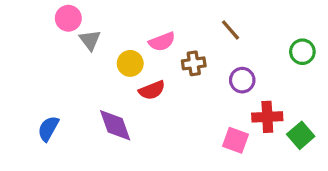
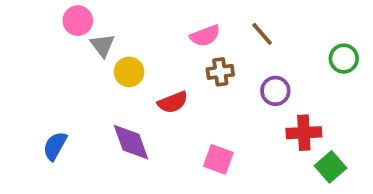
pink semicircle: (162, 42) -> (205, 36), moved
yellow circle: (130, 63) -> (129, 72), moved
green square: (301, 135) -> (330, 167), moved
pink square: (236, 140) -> (218, 159), moved

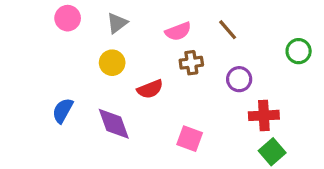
gray triangle: (102, 45) -> (117, 23), moved, turned 30
blue semicircle: (55, 146) -> (63, 111), moved
green square: (330, 167) -> (272, 152), moved

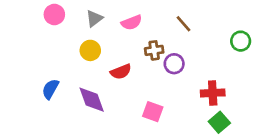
pink semicircle: (178, 31) -> (132, 22), moved
purple circle: (239, 79) -> (174, 64), moved

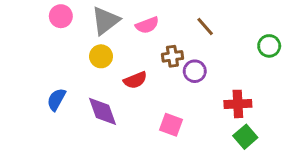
gray triangle: (94, 18) -> (105, 21), size x1.5

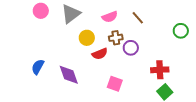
pink semicircle: (147, 25) -> (110, 17), moved
yellow circle: (101, 56) -> (87, 38), moved
red semicircle: (135, 80) -> (100, 54), moved

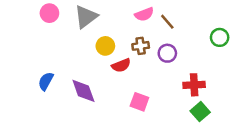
pink semicircle: (110, 17) -> (144, 14), moved
purple circle: (131, 48) -> (167, 53), moved

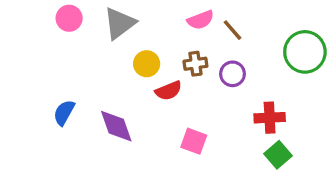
green circle: (220, 37) -> (305, 52), size x1.6

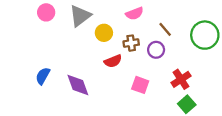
brown line: (233, 30) -> (165, 29), moved
yellow circle: (147, 64) -> (104, 33), moved
red cross: (270, 118) -> (181, 79), turned -30
pink square: (194, 141) -> (140, 85), moved

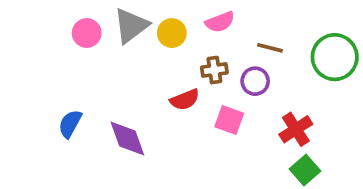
pink circle: (46, 12) -> (87, 33), moved
brown line: (165, 29) -> (270, 48), turned -35
yellow circle: (104, 33) -> (172, 33), moved
pink square: (140, 85) -> (229, 120), moved

